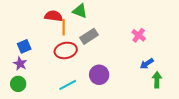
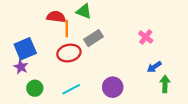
blue square: (24, 46) -> (25, 49), size x1.5
purple circle: (99, 75) -> (113, 87), moved
green circle: (18, 84) -> (35, 88), moved

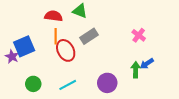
orange line: (67, 28) -> (56, 36), moved
red ellipse: (69, 53) -> (66, 50), turned 75
purple star: (21, 67) -> (12, 57), moved
green arrow: (165, 84) -> (136, 70), moved

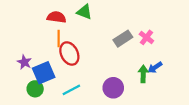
gray rectangle: (89, 36) -> (123, 39), moved
blue square: (24, 46) -> (44, 73), moved
purple star: (12, 57) -> (24, 62), moved

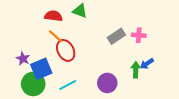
pink cross: (146, 37) -> (139, 35), turned -32
orange line: (59, 39) -> (55, 36), turned -49
green circle: (35, 89) -> (33, 84), size x1.5

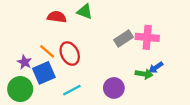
pink cross: (139, 35) -> (147, 37), size x1.5
orange line: (55, 36) -> (47, 51), moved
green arrow: (136, 70) -> (144, 74), turned 98
green circle: (33, 84) -> (20, 89), moved

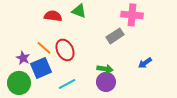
pink cross: (147, 37) -> (132, 15), moved
green arrow: (144, 74) -> (105, 69), moved

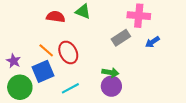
purple star: (23, 58) -> (14, 61), moved
blue arrow: (145, 63) -> (152, 42), moved

